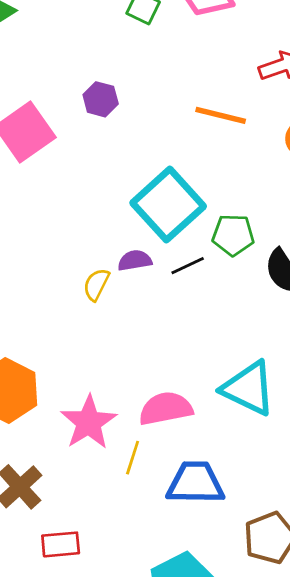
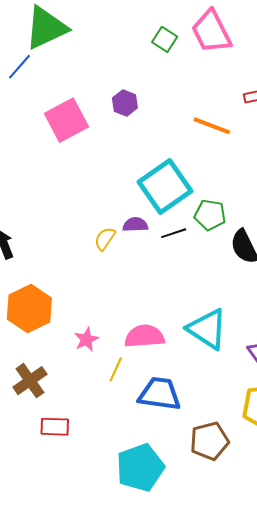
pink star: (89, 422) -> (87, 339), size x0.6

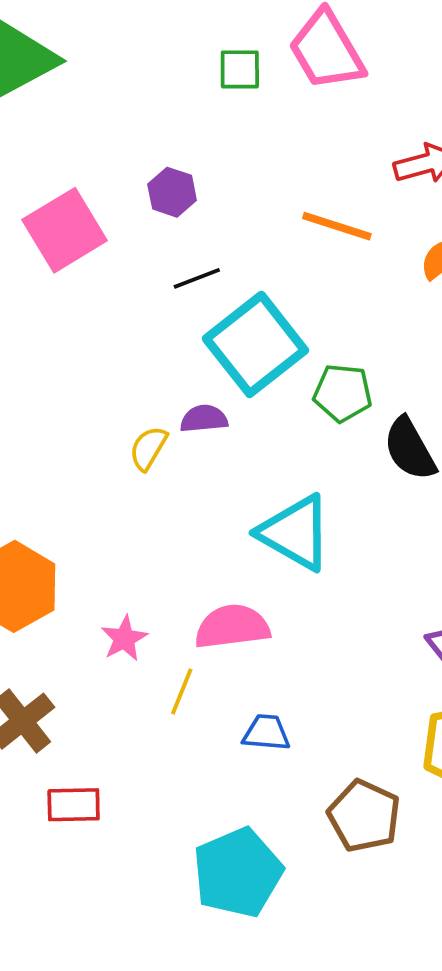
green square: (165, 39) -> (240, 69), turned -30
black line: (174, 233) -> (197, 278), moved
cyan triangle: (207, 329) -> (295, 533), moved
blue trapezoid: (160, 394) -> (266, 733), size x0.6
brown pentagon: (209, 441) -> (364, 816), turned -30

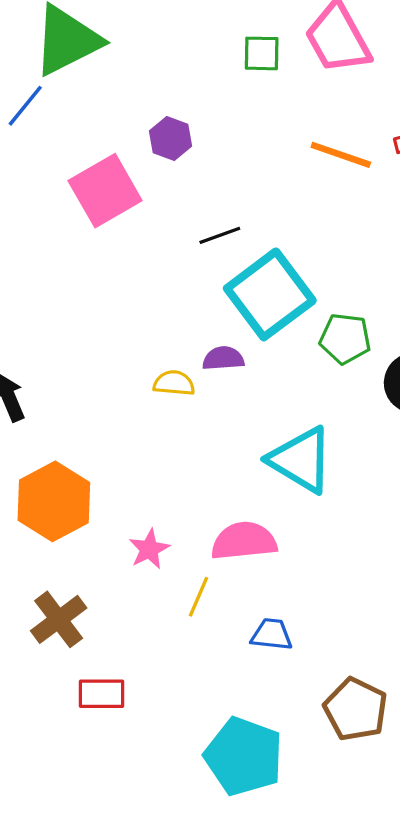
purple hexagon: (172, 192) -> (170, 139), moved
orange line: (337, 226) -> (341, 155), moved
yellow semicircle: (148, 448) -> (174, 383), turned 63
cyan pentagon: (238, 873) -> (244, 756), turned -30

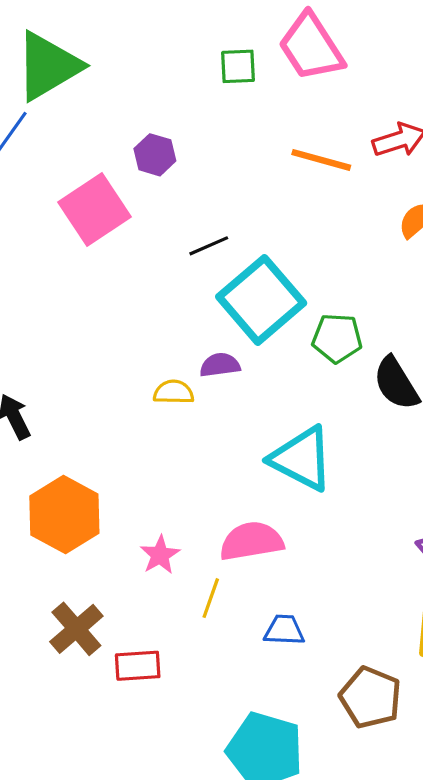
red rectangle: (102, 694) -> (138, 666), moved

